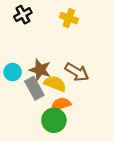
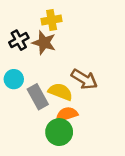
black cross: (23, 15) -> (19, 40), moved
yellow cross: (69, 18) -> (52, 20), moved, turned -30
brown star: (40, 70) -> (44, 43), moved

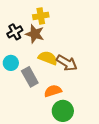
yellow semicircle: (60, 92) -> (48, 58), moved
green circle: (59, 132) -> (63, 111), moved

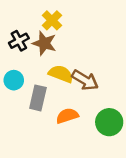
yellow cross: (41, 16) -> (52, 20), turned -35
gray rectangle: (30, 77) -> (38, 98), turned 42
green circle: (63, 111) -> (109, 122), moved

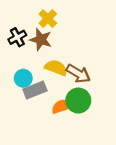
cyan circle: (14, 80) -> (23, 78), moved
gray rectangle: (38, 98) -> (35, 90), turned 55
green circle: (109, 122) -> (78, 101), moved

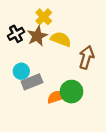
brown star: (41, 40) -> (37, 36), turned 30
yellow semicircle: (56, 68) -> (61, 39), moved
brown arrow: (78, 74) -> (86, 57), moved, turned -105

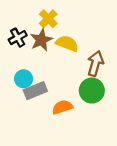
green circle: (71, 92) -> (92, 91), moved

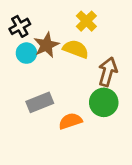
yellow cross: (48, 19) -> (86, 21), moved
black cross: (18, 38) -> (20, 26), moved
cyan circle: (24, 79) -> (26, 53), moved

